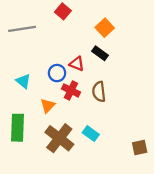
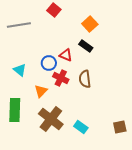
cyan rectangle: (91, 134) -> (81, 127), moved

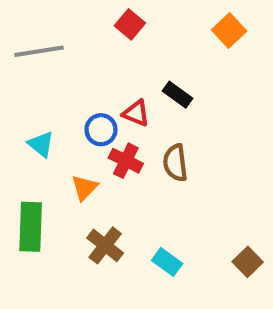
red square: (54, 10) -> (130, 24), moved
orange square: (90, 24) -> (229, 31), moved
brown cross: (51, 119) -> (105, 245), size x0.7
brown square: (120, 127) -> (248, 262), turned -32

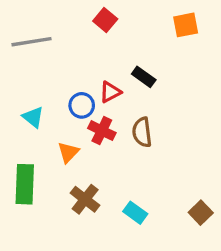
orange square: (229, 31) -> (186, 25), turned 32
red triangle: (136, 113) -> (110, 92), turned -50

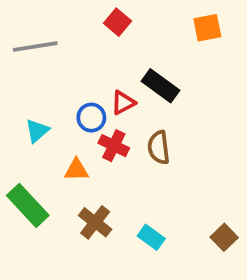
black rectangle: (144, 77) -> (161, 86), size x1.4
cyan triangle: (33, 117) -> (37, 131), turned 40
orange triangle: (68, 152) -> (76, 170), turned 45
green rectangle: (25, 184) -> (28, 205), turned -45

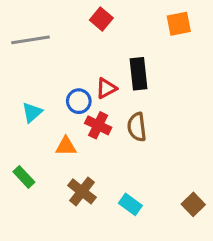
black rectangle: (161, 86) -> (138, 74), turned 48
green rectangle: (28, 205) -> (24, 177), size x0.6

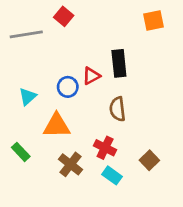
red square: (101, 19) -> (64, 16), moved
red cross: (98, 125) -> (105, 148), moved
orange triangle: (66, 146) -> (57, 126), size x1.5
brown square: (193, 204) -> (149, 160), moved

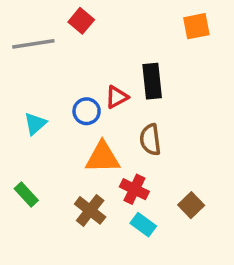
orange triangle: (57, 126) -> (102, 157), moved

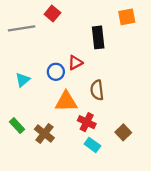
black rectangle: (152, 81) -> (98, 37), moved
brown cross: (90, 210) -> (44, 134), moved

